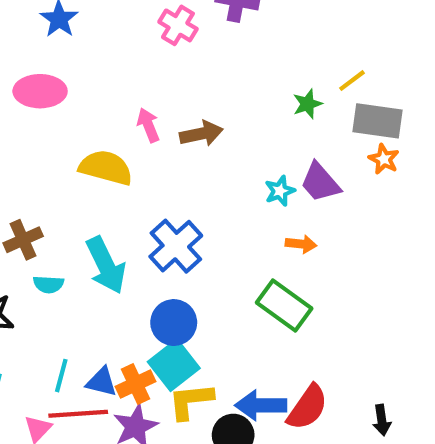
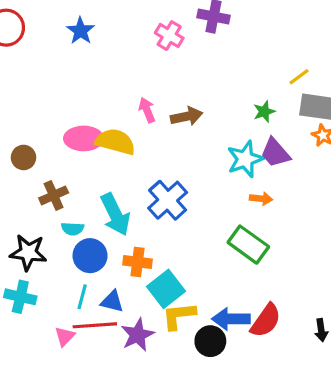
pink ellipse: (40, 91) -> (84, 138), moved
green star: (307, 104) -> (264, 112), moved
cyan star: (280, 191) -> (245, 159), size x1.6
blue circle: (174, 323) -> (90, 256), moved
orange cross: (136, 384) -> (138, 262), moved, turned 32

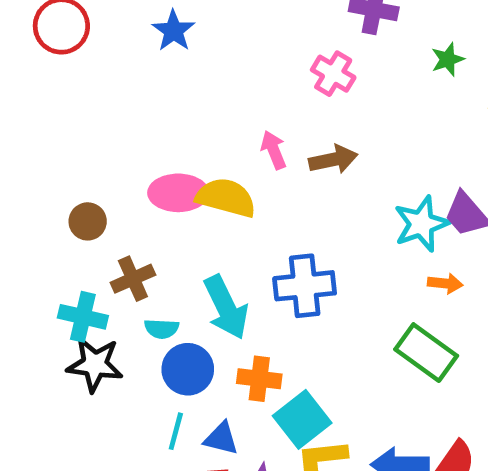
pink cross: (169, 36) -> (333, 74), moved
green star: (264, 112) -> (448, 59), moved
blue cross: (168, 200) -> (305, 286), turned 36
cyan cross: (20, 297) -> (83, 317), moved

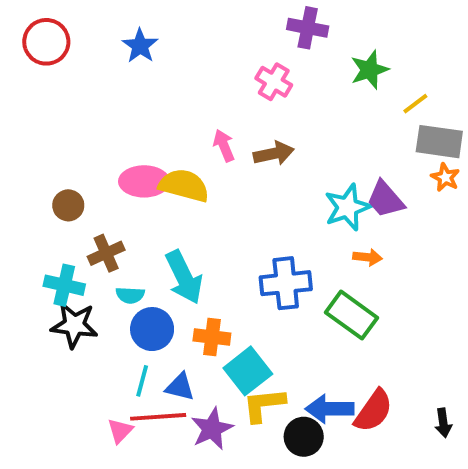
green star: (448, 59) -> (369, 70), size x1.4
blue cross: (305, 286) -> (286, 283), moved

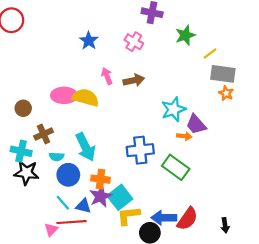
blue star: (140, 46) -> (89, 41), moved
purple trapezoid: (385, 199) -> (196, 124), moved
cyan line: (142, 381) -> (63, 203), turned -56
purple star: (212, 429) -> (100, 196), moved

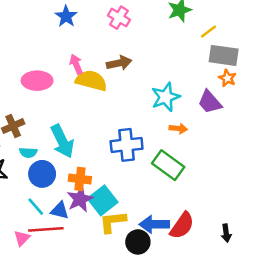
pink arrow: (107, 76) -> (76, 64), moved
yellow semicircle: (85, 98) -> (91, 81), moved
purple trapezoid: (196, 124) -> (210, 102), moved

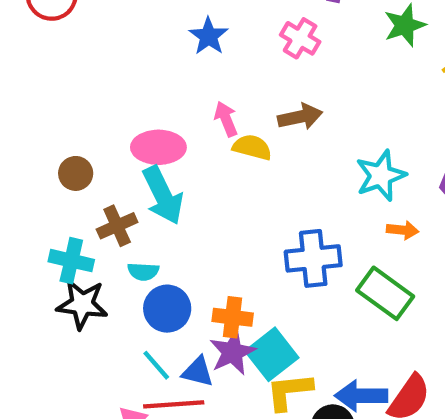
yellow semicircle: (91, 81) -> (252, 147), size x0.7
cyan arrow: (62, 141) -> (163, 195), moved

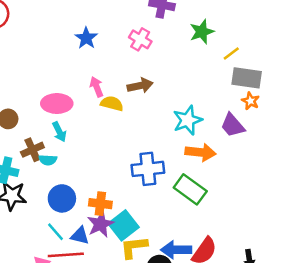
cyan arrow: (163, 195) -> (59, 132), size x0.6
orange arrow: (403, 230) -> (200, 152), size x1.6
cyan semicircle: (143, 272) -> (48, 160), moved

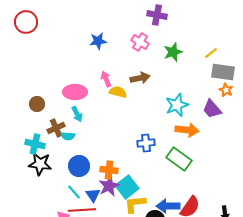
green star: (202, 32) -> (173, 52), moved
blue star: (86, 38) -> (98, 41), turned 30
blue cross: (148, 169) -> (146, 143), size x0.7
blue triangle: (80, 236) -> (93, 195), turned 42

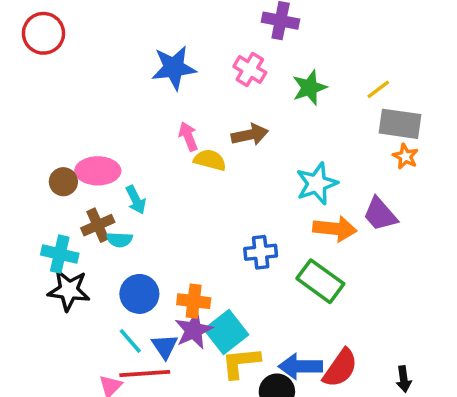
blue star: (98, 41) -> (174, 68), size x1.4
pink ellipse: (75, 92) -> (98, 171), moved
purple trapezoid: (212, 109) -> (380, 214), moved

